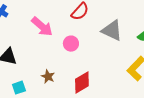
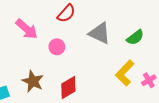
brown star: (48, 77) -> (33, 81), size x1.5

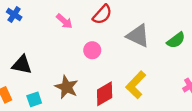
pink arrow: (27, 29) -> (64, 21), moved, size x0.7
yellow L-shape: (125, 73) -> (136, 85), moved

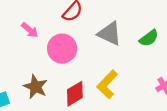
pink arrow: (64, 21) -> (30, 30), moved
pink circle: (92, 50) -> (62, 49), size x1.6

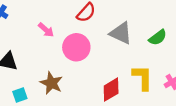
yellow L-shape: (107, 84) -> (143, 78), moved, turned 136
red diamond: (75, 94) -> (111, 90), moved

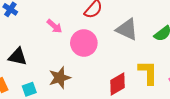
brown star: (51, 83) -> (60, 78), turned 30

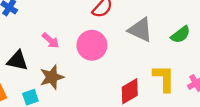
pink arrow: (54, 26) -> (51, 41), moved
brown star: (60, 78) -> (52, 77), moved

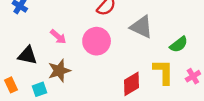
green semicircle: (181, 35) -> (179, 44), moved

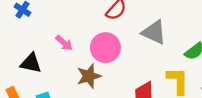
brown star: (59, 71) -> (89, 76), moved

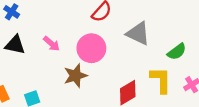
black triangle: (31, 63) -> (15, 45), moved

